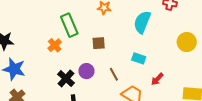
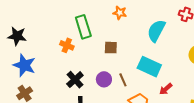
orange cross: (55, 45) -> (67, 45), turned -32
cyan rectangle: (139, 58) -> (149, 67), size x1.6
purple circle: (86, 71) -> (104, 79), moved

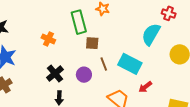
green rectangle: (83, 27) -> (79, 22), moved
cyan semicircle: (156, 31) -> (151, 34), moved
brown line: (123, 80) -> (104, 64), moved

